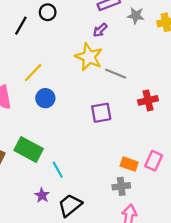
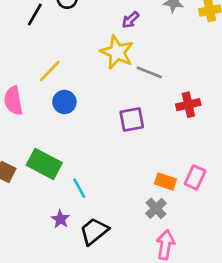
gray cross: (121, 186) -> (156, 208), turned -36

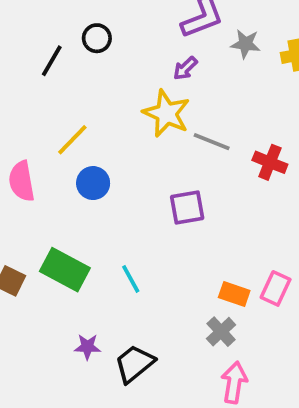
red cross: (188, 105) -> (270, 162), moved, turned 35
cyan line: (79, 188) -> (131, 279), moved
purple star: (60, 219) -> (87, 347), turned -30

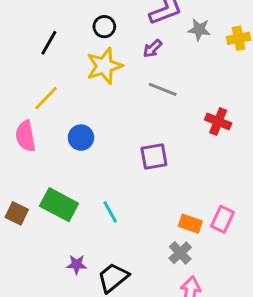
black circle: (97, 38) -> (104, 27), moved
yellow star: (166, 113) -> (104, 66), moved, turned 30
yellow line: (72, 140) -> (46, 98), moved
gray line: (212, 142) -> (163, 89), moved

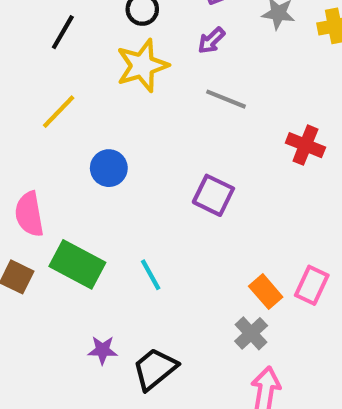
pink semicircle: (26, 136) -> (29, 214), moved
purple square: (154, 156) -> (213, 195), turned 36
orange rectangle: (190, 224) -> (266, 292), turned 30

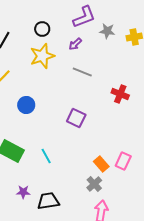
black trapezoid: (155, 369) -> (48, 201), turned 30

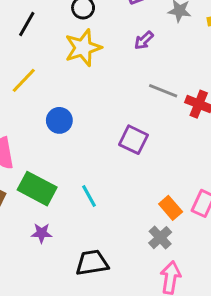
purple arrow: (75, 44) -> (144, 40), moved
gray line: (82, 72) -> (163, 91), moved
purple star: (23, 192) -> (42, 233), moved

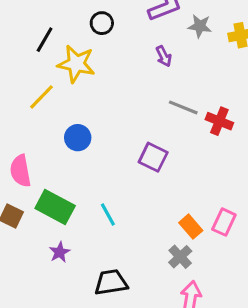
purple arrow: (144, 40) -> (164, 56), turned -72
yellow star: (83, 48) -> (76, 64), moved, turned 30
purple star: (42, 233) -> (60, 252), turned -30

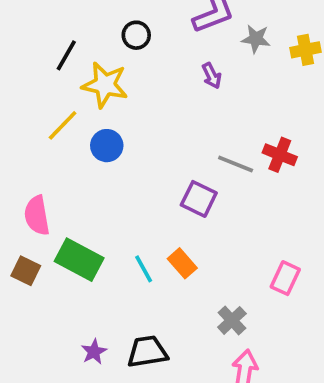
gray line: (183, 107) -> (236, 164), moved
blue circle: (78, 138) -> (107, 146), moved
orange rectangle: (191, 227) -> (182, 263), moved
purple star: (60, 252) -> (94, 352), moved

